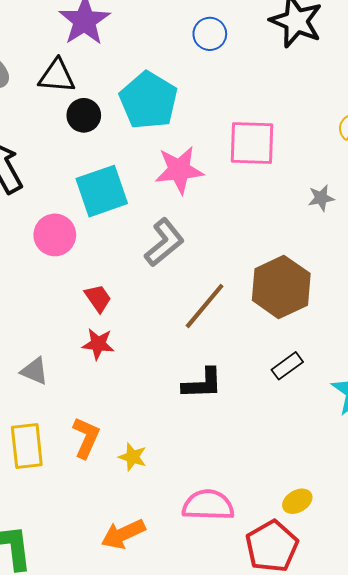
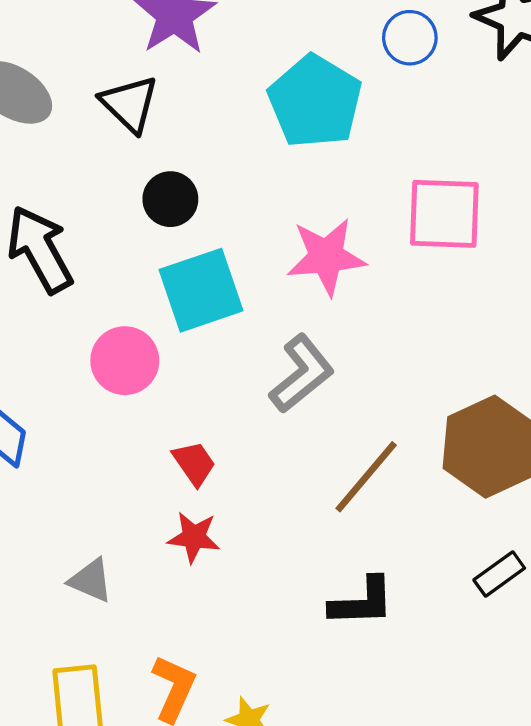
blue circle: (210, 34) -> (410, 38), moved
black triangle: (57, 76) -> (130, 104), turned 39
cyan pentagon: (149, 100) -> (315, 102), moved
black circle: (84, 115) -> (170, 199), moved

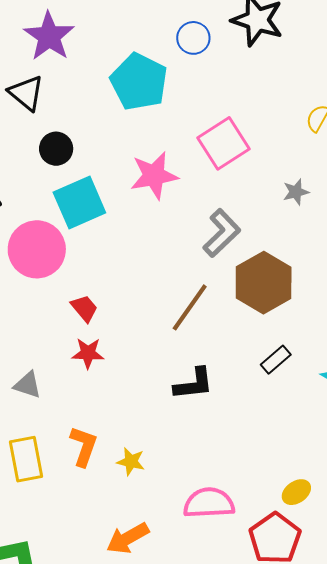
pink square: (444, 214) -> (224, 143), turned -30
pink circle: (125, 361) -> (37, 249), size x1.4
gray L-shape: (302, 374) -> (222, 233), moved

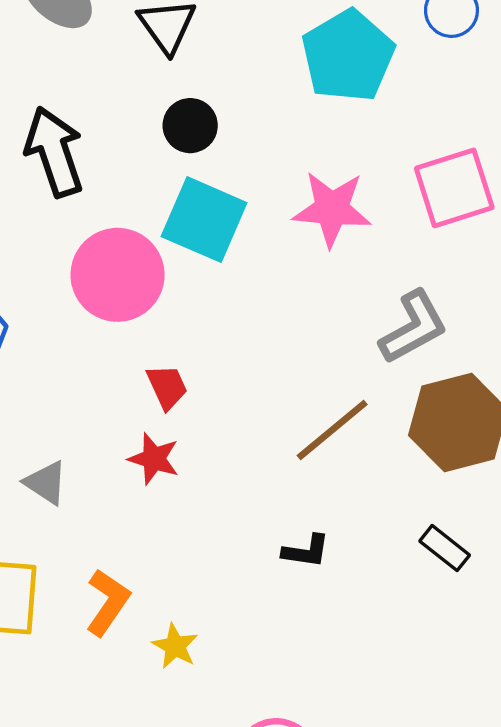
cyan square: (79, 203) -> (204, 220), turned 32
black rectangle: (276, 360) -> (445, 548), turned 64
black L-shape: (194, 384) -> (306, 551), size x0.7

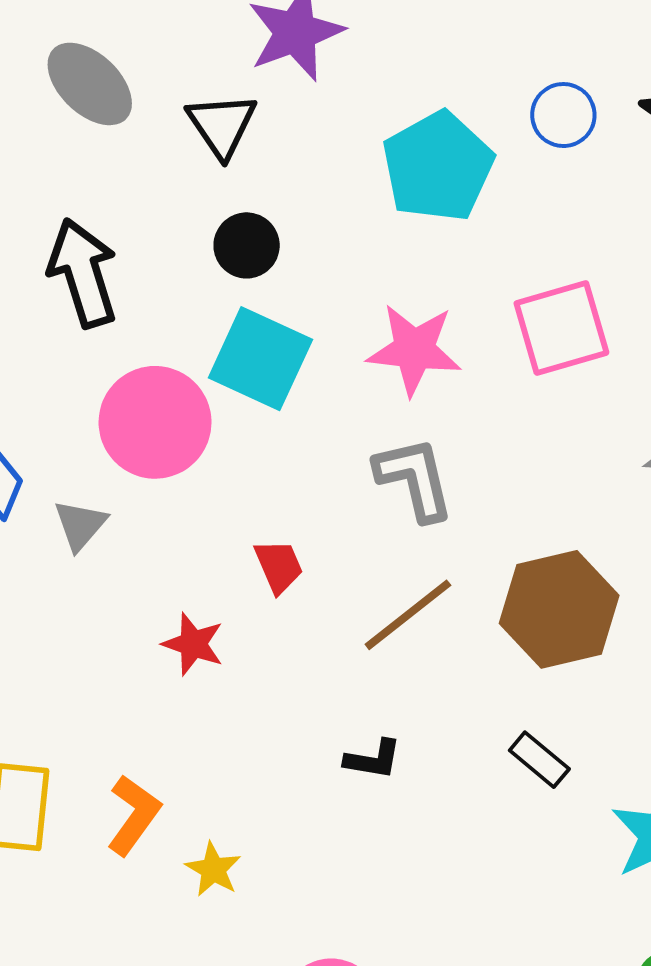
gray L-shape: (413, 327) -> (414, 479), moved, turned -76
red trapezoid: (167, 387) -> (279, 566), moved
gray triangle: (46, 483) -> (80, 525), moved, turned 36

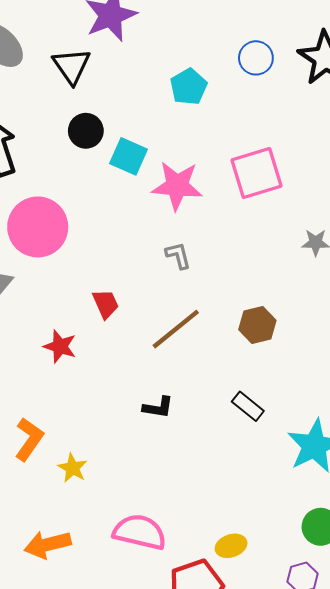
cyan pentagon: (438, 167) -> (189, 87), size x0.6
cyan square: (260, 359) -> (128, 156), moved, size x0.7
gray L-shape: (414, 479) -> (178, 255), size x0.6
brown hexagon: (559, 609) -> (257, 325), size x0.6

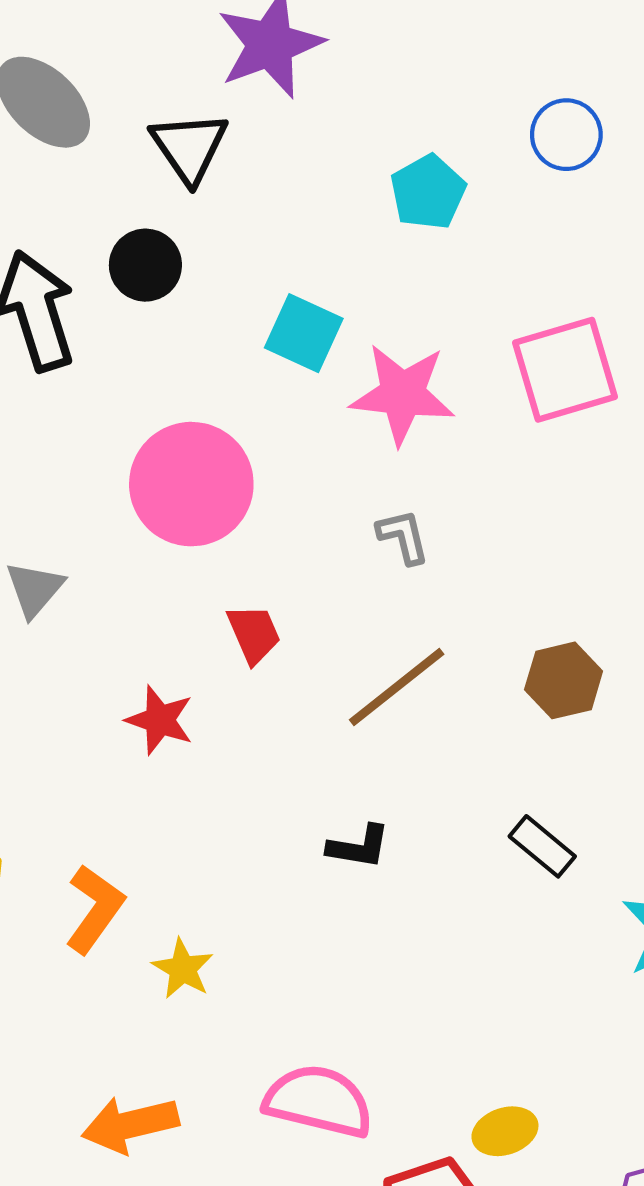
black circle: (86, 131) -> (145, 265), moved
pink circle: (38, 227) -> (191, 484), moved

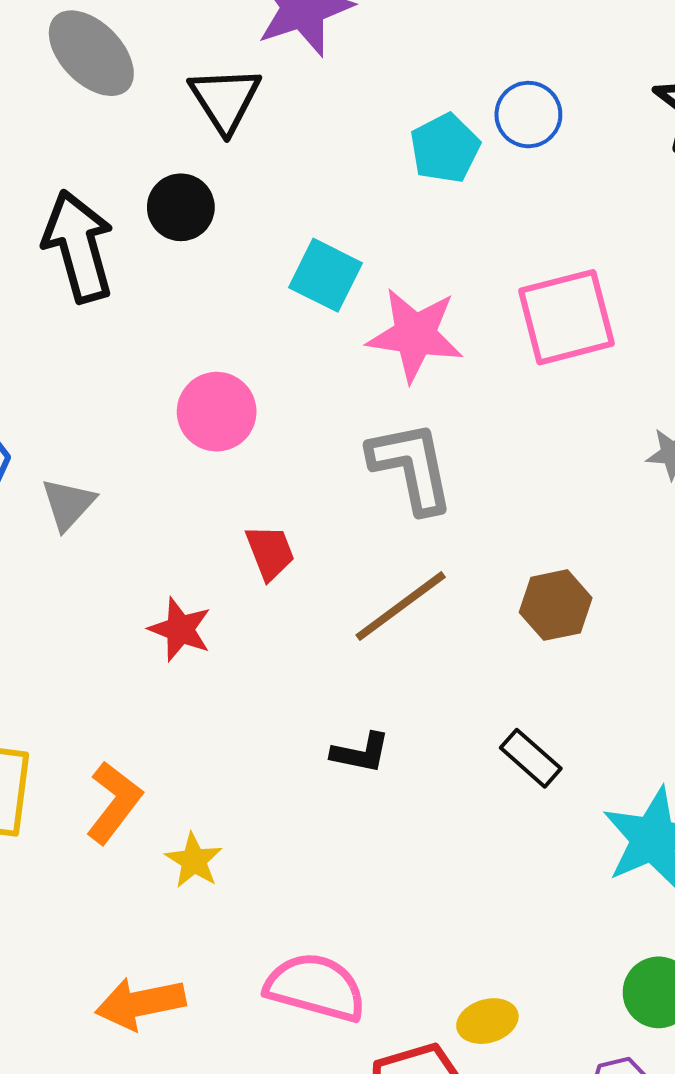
blue circle: (566, 135) -> (528, 115), moved
pink circle: (191, 484) -> (217, 412), size x0.7
gray L-shape: (403, 537) -> (411, 467), size x1.8

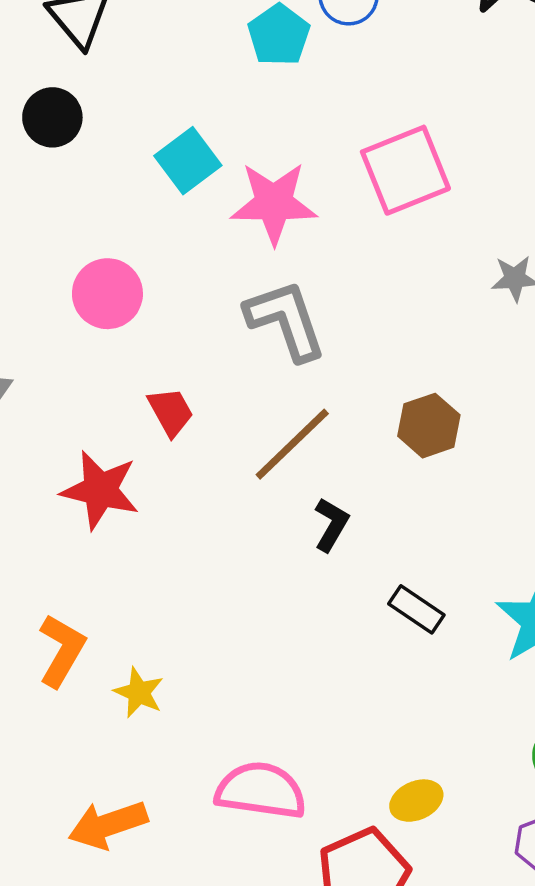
cyan square: (325, 275) -> (188, 161), turned 34
red star: (180, 629) -> (100, 490), size x1.4
black L-shape: (361, 753) -> (331, 525), moved, turned -64
black rectangle: (531, 758) -> (416, 609), moved

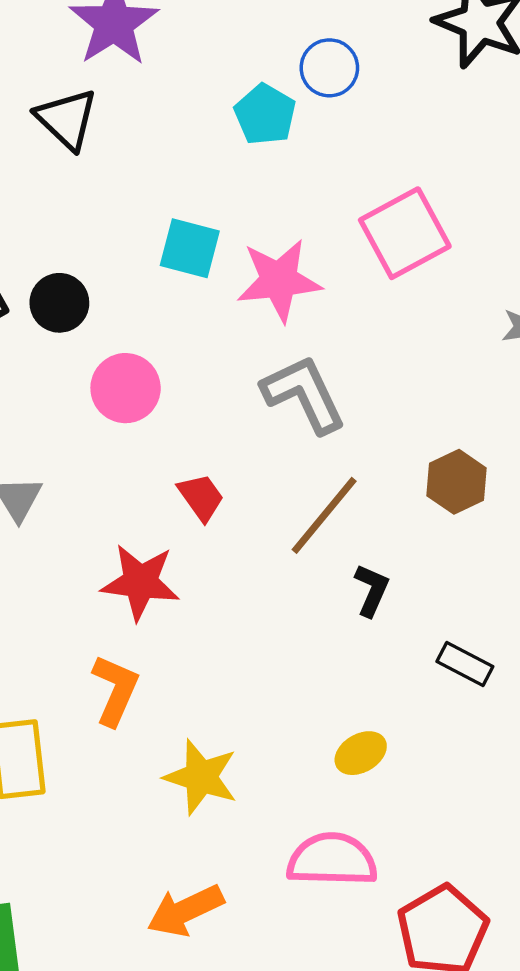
black circle: (52, 117) -> (59, 303), moved
cyan square: (188, 161) -> (190, 248), turned -32
orange L-shape: (62, 650) -> (115, 690), moved
yellow star: (139, 693) -> (201, 777), size x1.5
yellow ellipse: (416, 801) -> (361, 753), moved

